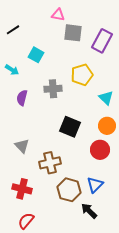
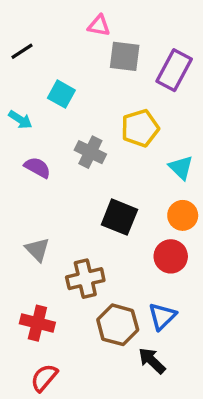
gray cross: (53, 89) -> (90, 152), turned 30
purple semicircle: (22, 98) -> (37, 168), turned 105

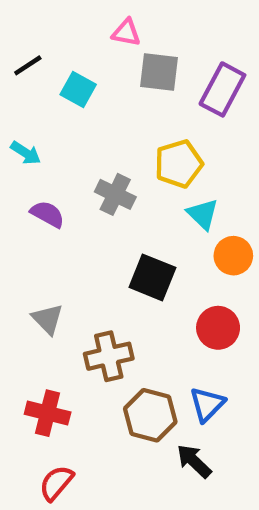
cyan square: (61, 94) -> (78, 89), moved
cyan triangle: (181, 168) -> (203, 214), moved
orange circle: (183, 215) -> (233, 256), moved

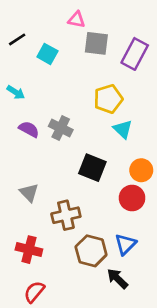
gray cross: (115, 194) -> (61, 128), moved
orange circle: (233, 256) -> (141, 170), moved

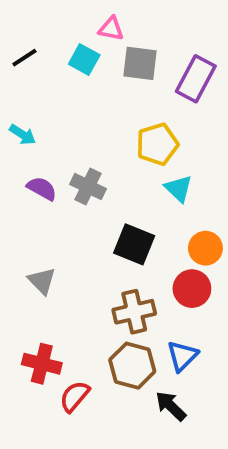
cyan square: (47, 54) -> (84, 59), moved
brown cross: (66, 215) -> (134, 312), moved
red semicircle: (34, 292) -> (75, 396), moved

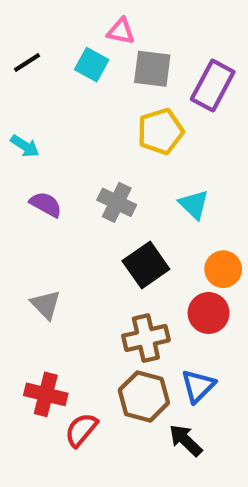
yellow pentagon: (157, 144) -> (161, 131), moved
gray cross: (88, 187) -> (117, 202), moved
black square: (134, 244) -> (146, 265), turned 33

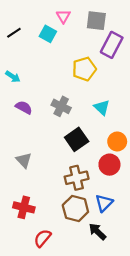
pink triangle: (121, 31) -> (63, 16), turned 48
gray square: (152, 69) -> (96, 21), moved
red semicircle: (81, 430) -> (42, 238), moved

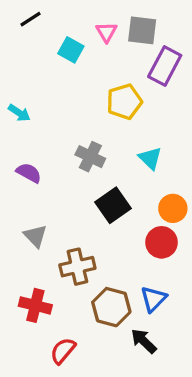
pink triangle: (63, 16) -> (107, 32), moved
black line: (14, 33) -> (30, 19), moved
purple semicircle: (24, 107) -> (29, 173), moved
brown cross: (77, 178) -> (77, 267), moved

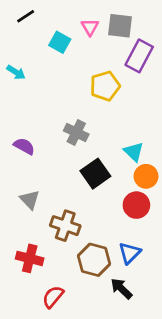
cyan arrow: (19, 113) -> (16, 72), moved
cyan triangle: (150, 158) -> (134, 152), moved
brown cross: (77, 267) -> (65, 226), turned 32

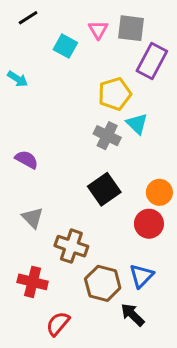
gray cross: (76, 133) -> (107, 136), moved
cyan triangle: (134, 152) -> (137, 124), moved

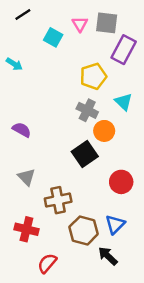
cyan triangle: (137, 124) -> (124, 102), moved
orange circle: (159, 192) -> (104, 131), moved
brown cross: (71, 246) -> (58, 200), turned -30

